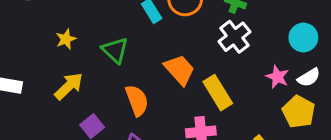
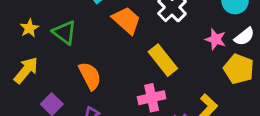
yellow star: (66, 39) -> (29, 28), moved
orange trapezoid: (179, 70) -> (126, 20), moved

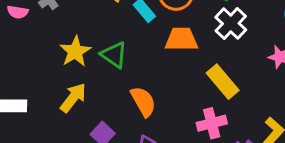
orange trapezoid: (126, 20) -> (181, 39), turned -40
yellow star: (29, 28) -> (75, 51), size x1.5

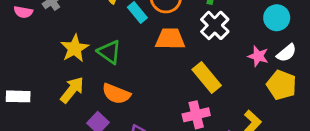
orange semicircle: (143, 102) -> (116, 94), moved, turned 140

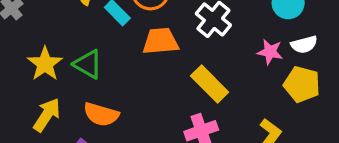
white semicircle: (286, 53) -> (304, 45), turned 30

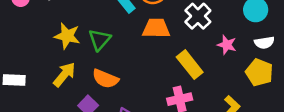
pink star: (270, 52) -> (227, 45), moved
yellow star: (45, 64) -> (67, 36), turned -30
green triangle: (88, 64) -> (99, 40), turned 35

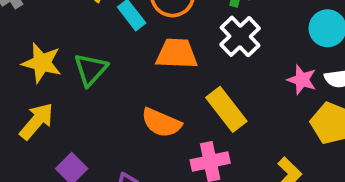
pink star: (227, 45) -> (302, 80), moved
orange semicircle: (105, 79) -> (161, 123), moved

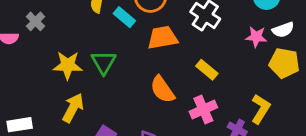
yellow rectangle: (226, 109) -> (207, 70), size x0.7
orange semicircle: (161, 123) -> (162, 89), turned 44

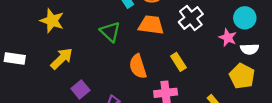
pink star: (256, 37) -> (228, 38), moved
green triangle: (104, 62) -> (110, 32), moved, turned -35
yellow star: (68, 65) -> (52, 21), moved

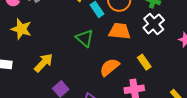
yellow star: (52, 21) -> (21, 29), moved
orange semicircle: (138, 66) -> (109, 67), turned 70

